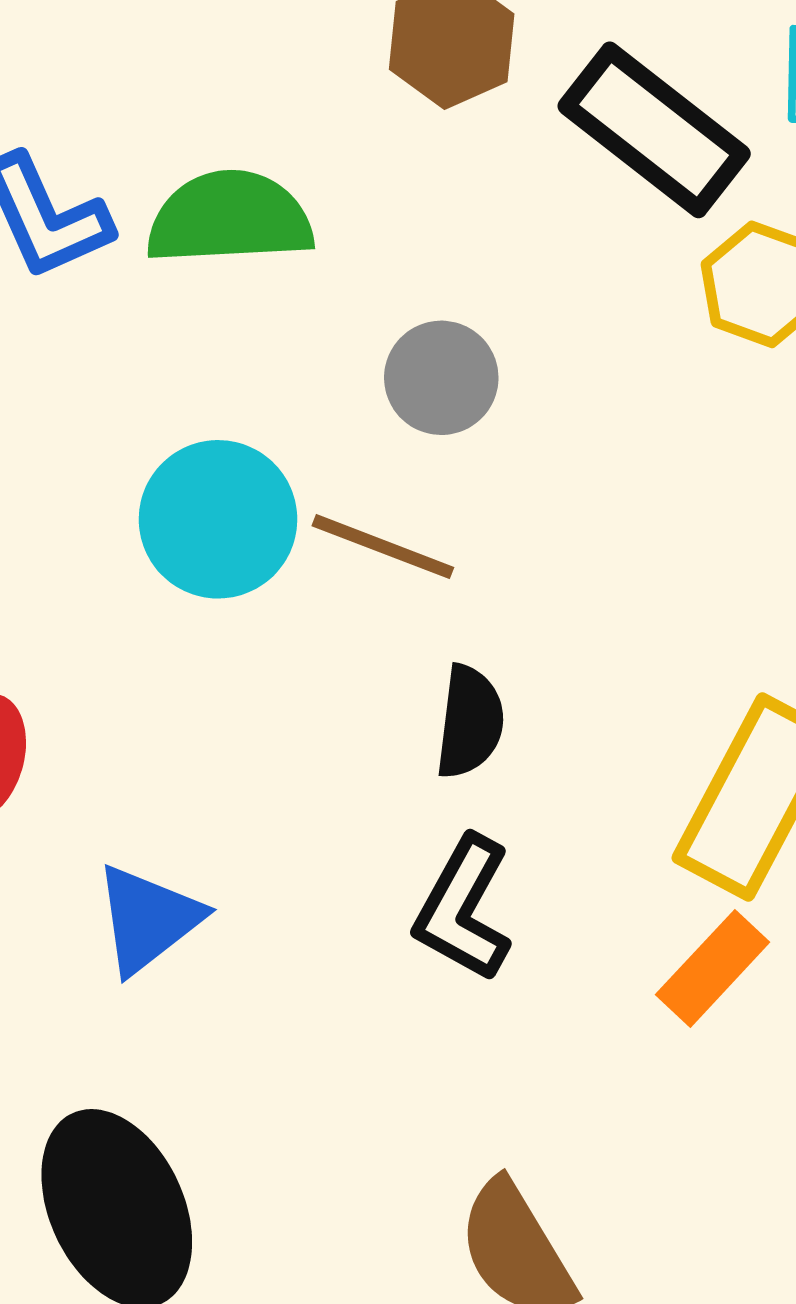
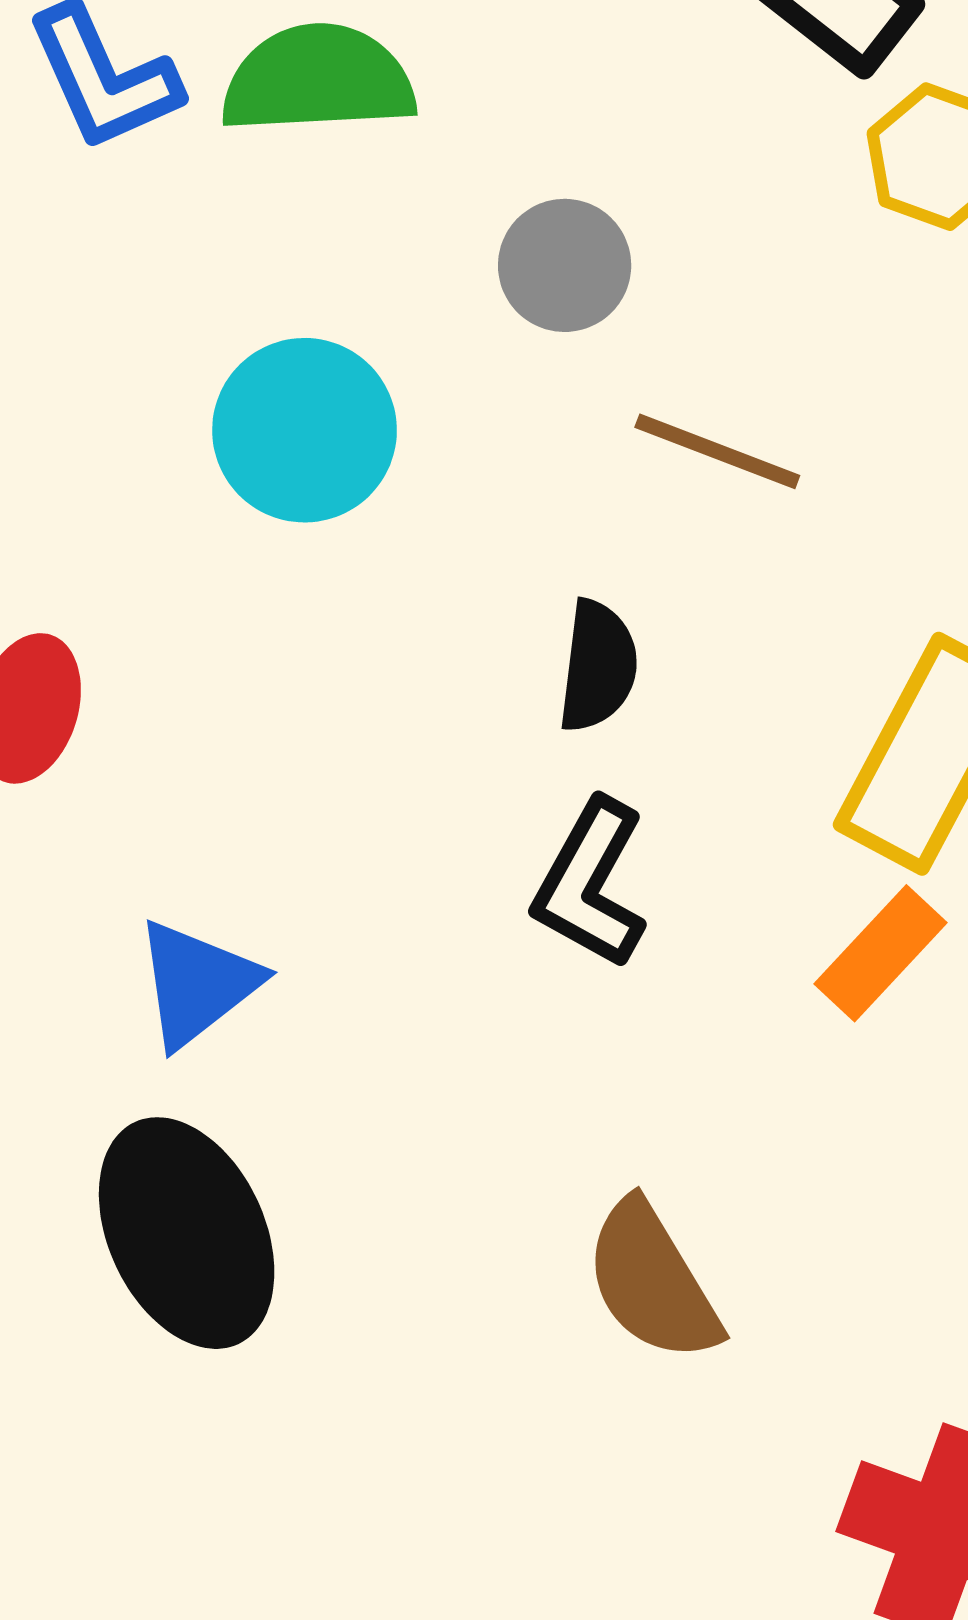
brown line: (383, 547) -> (717, 451), moved
blue triangle: (148, 919) -> (197, 984), moved

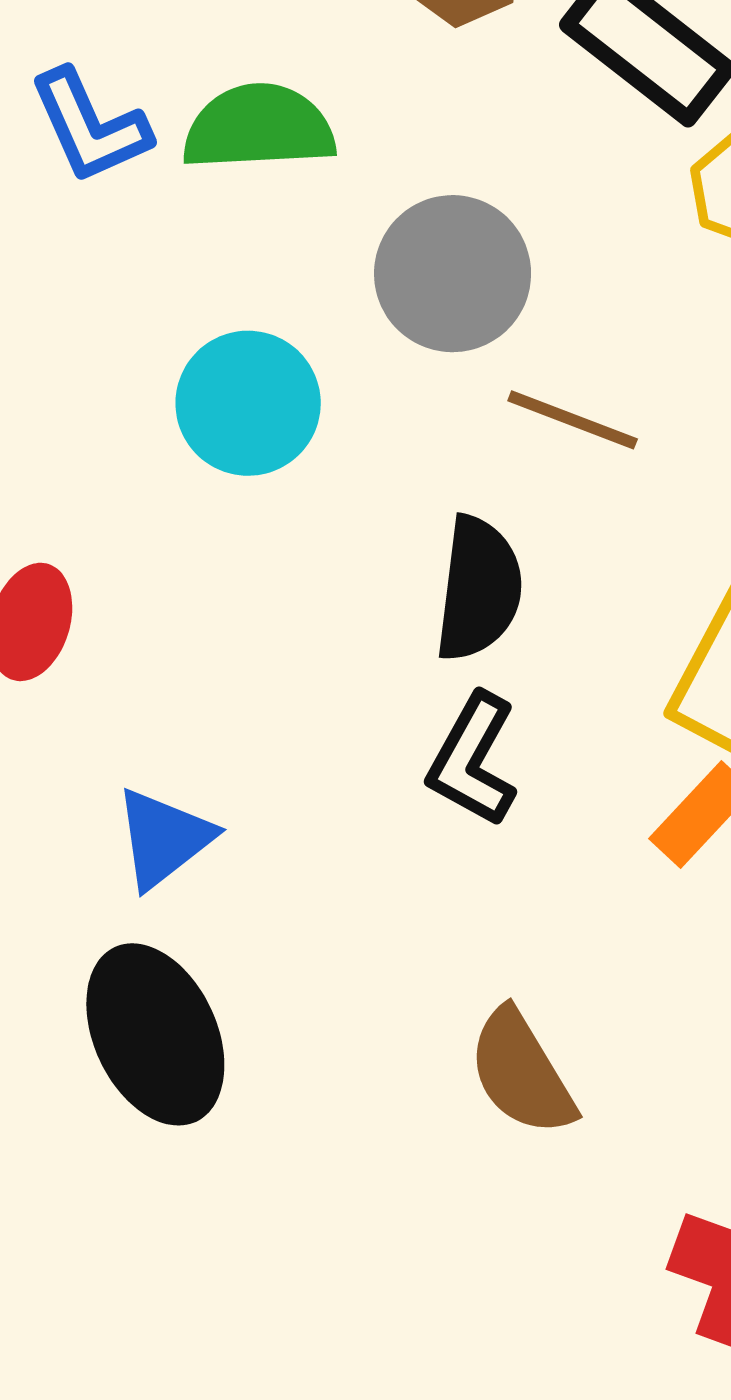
gray circle: (565, 265) -> (453, 274), size x1.5
black semicircle: (598, 666) -> (479, 589), size x1.4

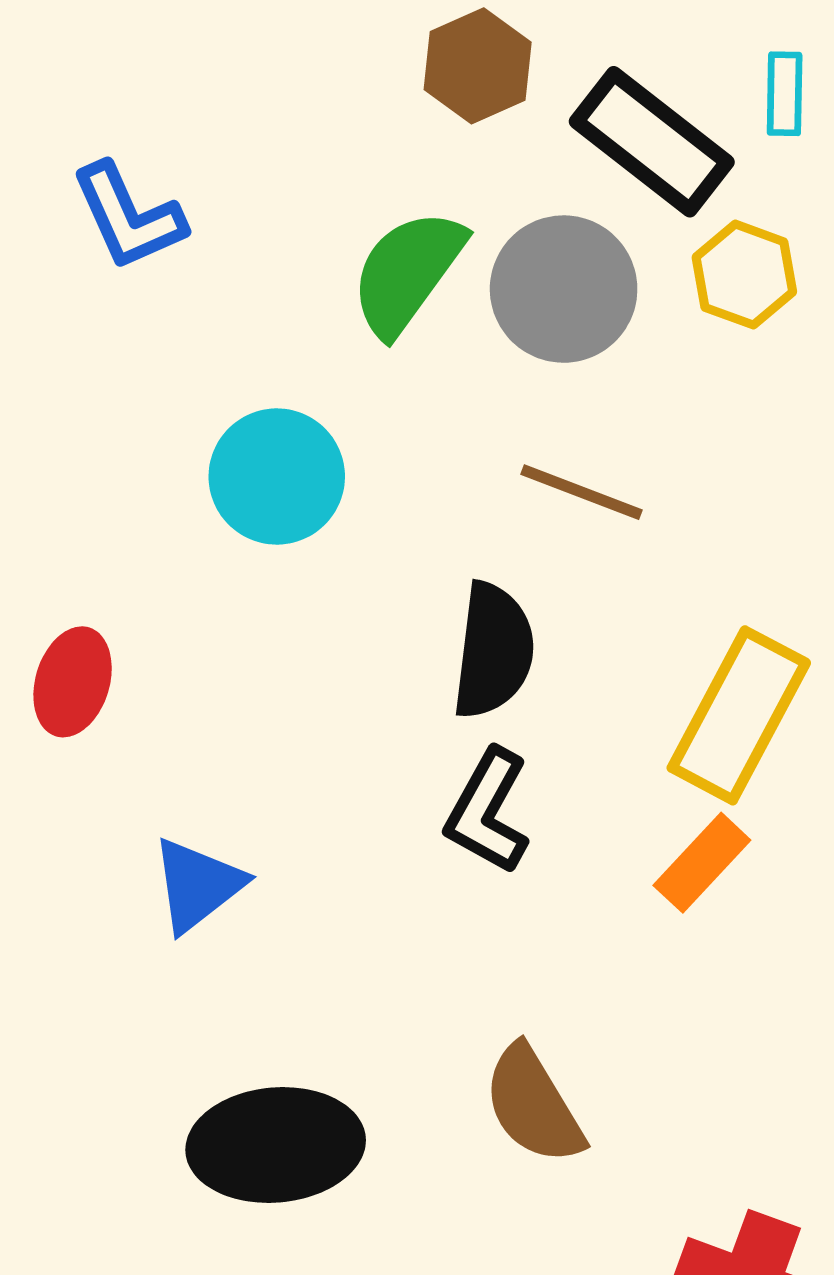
green semicircle: (259, 127) -> (407, 272), moved, turned -51
gray circle: (453, 274) -> (564, 289), moved
black ellipse: (155, 1034) -> (276, 1145), moved, turned -70

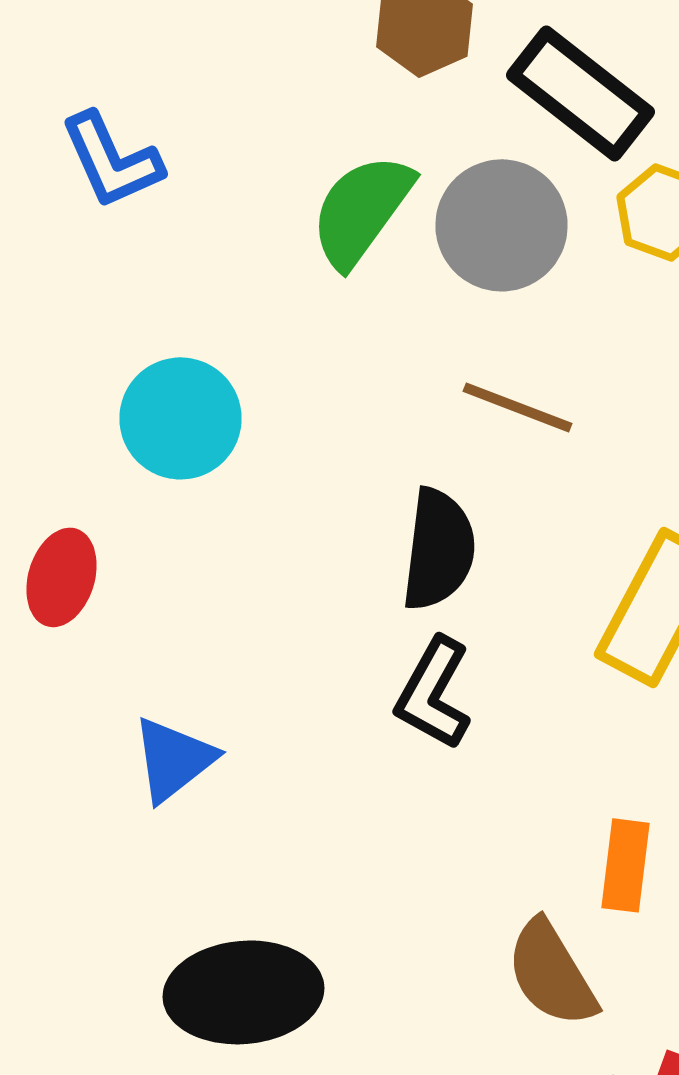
cyan circle: (277, 477) -> (180, 418), moved
orange rectangle: (702, 863) -> (626, 865), moved, turned -36
brown semicircle: (533, 1105) -> (552, 973), moved

